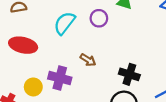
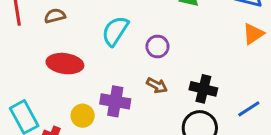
purple circle: (99, 18) -> (157, 46), moved
brown arrow: (88, 60) -> (157, 85), moved

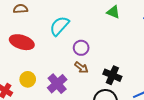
purple circle: (157, 46) -> (81, 48), moved
purple cross: (115, 101) -> (57, 84), moved, turned 30

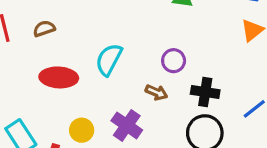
cyan semicircle: (59, 26) -> (109, 60), moved
purple circle: (81, 48) -> (174, 61), moved

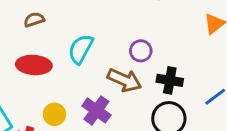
brown semicircle: (44, 29) -> (34, 20), moved
brown arrow: (156, 92) -> (124, 80), size x1.6

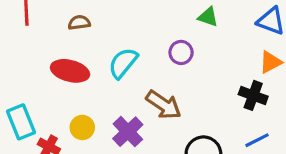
purple circle: (141, 51) -> (181, 52), moved
black cross: (170, 80) -> (253, 95), moved

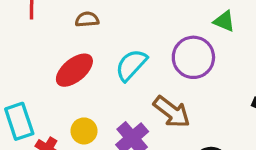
purple circle: (181, 52) -> (193, 57), size x1.6
red ellipse: (70, 71) -> (74, 70), turned -57

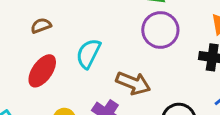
purple circle: (193, 57) -> (160, 30), moved

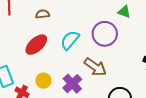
purple circle: (160, 30) -> (105, 34), moved

